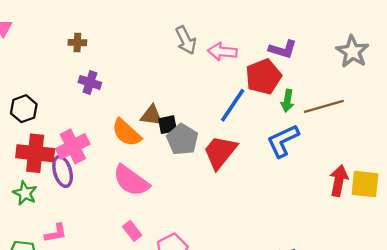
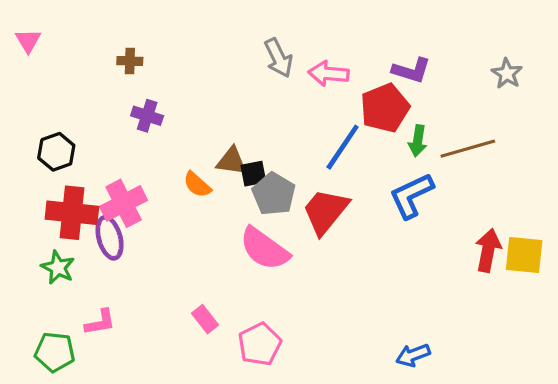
gray star: (352, 52) -> (507, 74), size x0.7
orange semicircle: (126, 133) -> (197, 185), size x0.7
pink semicircle: (131, 181) -> (264, 249), moved

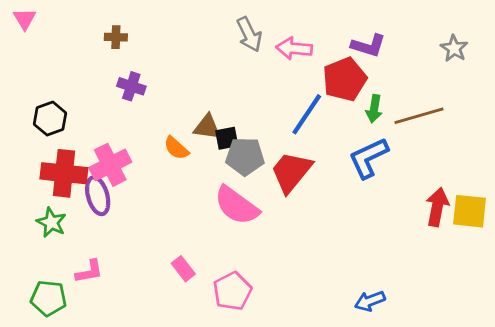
gray pentagon: (274, 194) -> (245, 156), turned -30

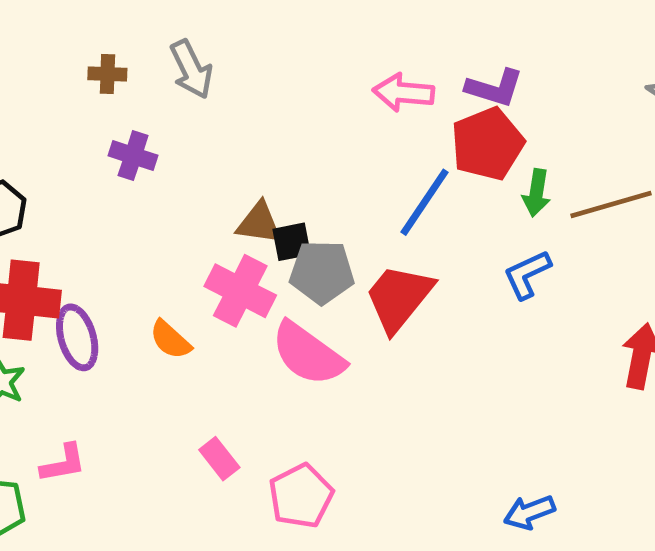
gray arrow: (249, 34) -> (191, 69), moved
purple L-shape: (368, 46) -> (494, 88), moved
orange semicircle: (176, 148) -> (170, 340), moved
blue L-shape: (368, 158) -> (527, 274), size x0.7
pink cross: (110, 165) -> (240, 291), moved, turned -36

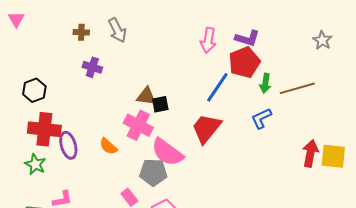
pink arrow: (404, 93) -> (208, 40), turned -85
gray pentagon: (322, 272) -> (153, 172), moved

